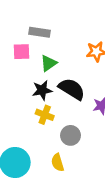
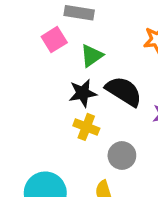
pink square: (21, 52) -> (54, 40), turned -30

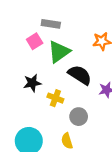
green triangle: (92, 56) -> (59, 52), size x1.5
black star: (83, 93) -> (32, 83), moved

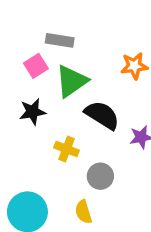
black star: (32, 83) -> (33, 112), moved

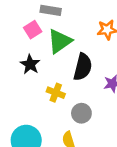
black star: (33, 112) -> (30, 64), turned -30
black semicircle: (102, 115) -> (83, 67), turned 72

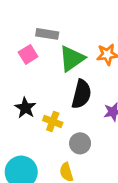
green triangle: (60, 41) -> (72, 59), moved
black star: (30, 64) -> (25, 108), moved

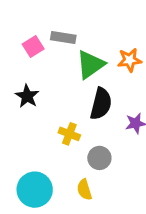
pink square: (28, 54) -> (33, 46), moved
black star: (25, 108) -> (27, 96), moved

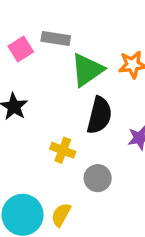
yellow semicircle: (84, 190) -> (61, 215), moved, turned 45

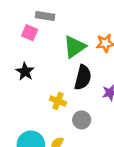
gray rectangle: (56, 38) -> (45, 16), moved
pink square: (21, 49) -> (30, 33), turned -35

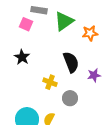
green triangle: (75, 47) -> (64, 21), moved
black semicircle: (83, 77) -> (71, 62), turned -35

